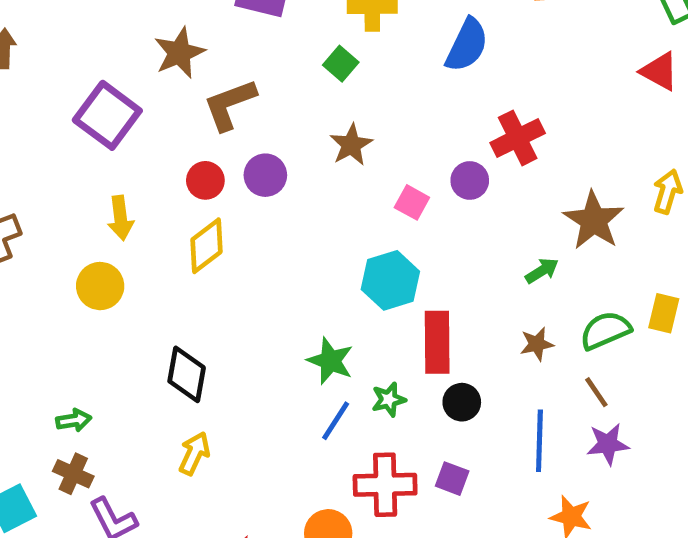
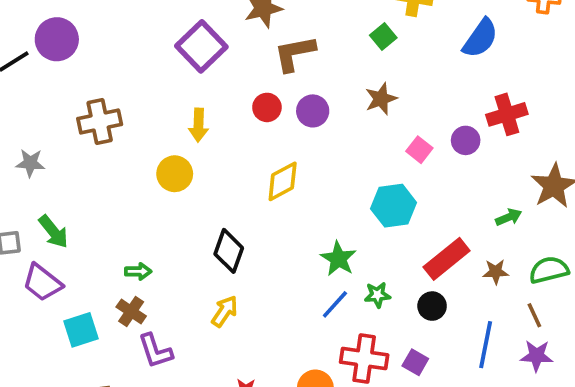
yellow diamond: (207, 246) -> (283, 181), moved
red rectangle: (437, 342) -> (447, 259), moved, turned 42

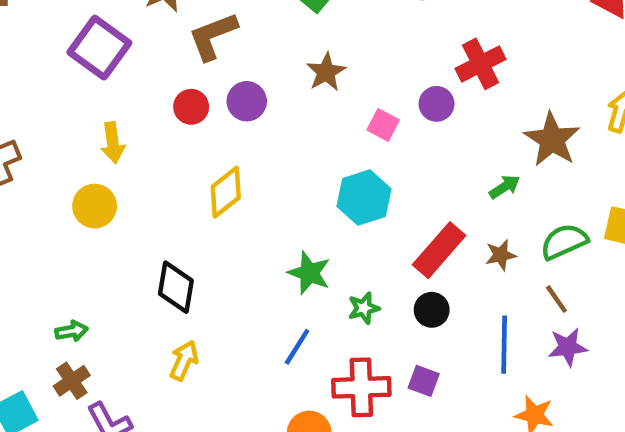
blue line: (335, 304) -> (297, 347), moved
brown cross: (131, 311) -> (72, 381), turned 32

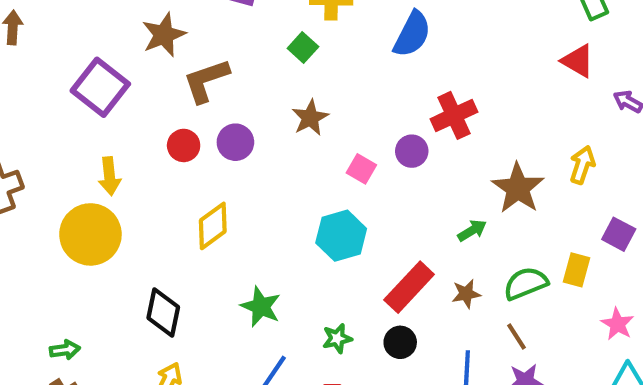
yellow circle: (95, 206) -> (90, 234), size x1.5
green star: (309, 273) -> (261, 307), moved

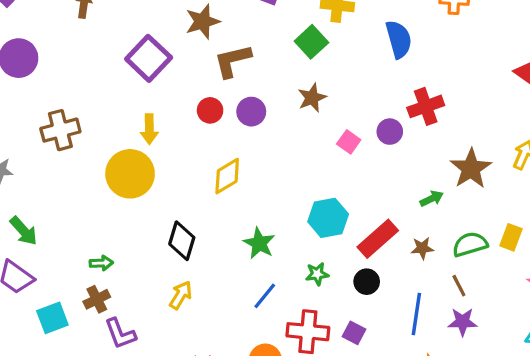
blue semicircle: (412, 34) -> (399, 39), turned -48
green square: (303, 48) -> (311, 42), size x1.4
cyan hexagon: (341, 236) -> (328, 218), moved

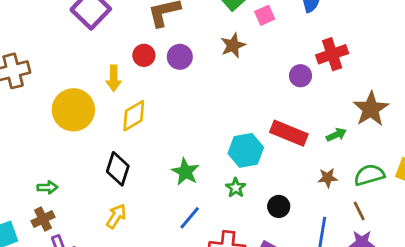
yellow arrow: (149, 129) -> (114, 78), moved
pink square: (349, 142) -> (265, 15), moved, turned 30
yellow diamond: (227, 176) -> (134, 116), moved
red rectangle: (378, 239) -> (289, 133), moved, turned 63
green star: (317, 274) -> (236, 188), moved, turned -30

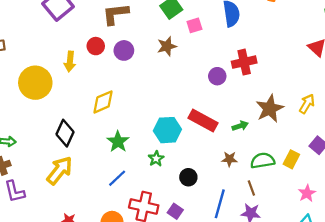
yellow diamond: (134, 116) -> (103, 102), moved
yellow arrow: (116, 216) -> (60, 170), size x1.5

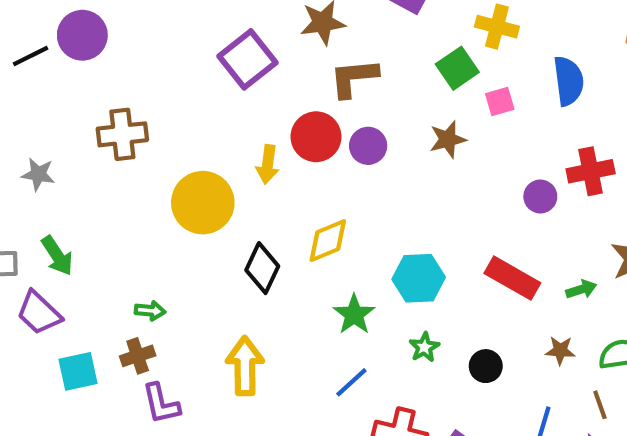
red circle: (96, 46) -> (316, 137), size x1.5
cyan hexagon: (167, 130) -> (419, 278), moved
black diamond: (65, 133) -> (262, 268), moved
yellow arrow: (60, 170) -> (245, 366), turned -40
black circle: (188, 177) -> (486, 366), moved

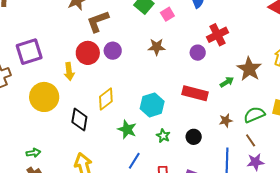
purple square: (247, 59) -> (29, 52), moved, turned 36
brown star: (448, 139) -> (157, 47), moved, turned 30
green arrow: (581, 289) -> (227, 82), moved

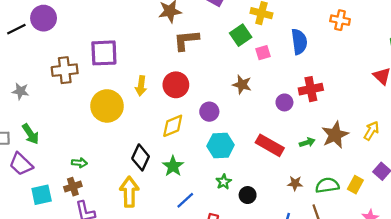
purple circle: (113, 51) -> (209, 112), moved
red circle: (88, 53) -> (176, 85), moved
black diamond: (79, 120) -> (141, 157), moved
green star: (127, 129) -> (173, 166), moved
black circle: (194, 137) -> (248, 195), moved

